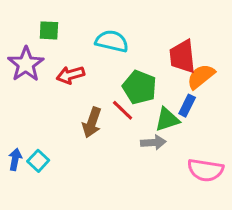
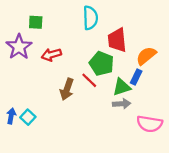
cyan semicircle: (112, 41) -> (90, 18), moved, turned 75
red trapezoid: (182, 56) -> (117, 40), moved
gray arrow: (153, 142) -> (122, 104), moved

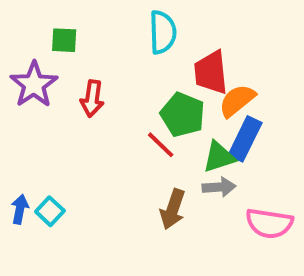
red arrow: (51, 55) -> (92, 99), turned -66
orange semicircle: (146, 56) -> (237, 101), moved
blue rectangle: (136, 77) -> (245, 139), size x1.5
brown arrow: (67, 89) -> (173, 209), moved

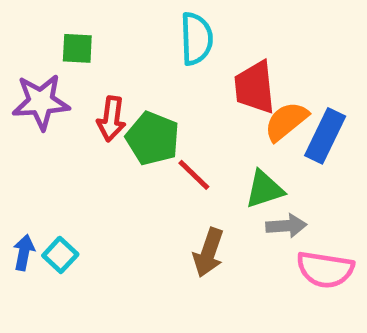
purple star: (34, 84) -> (41, 102), turned 30
green pentagon: (183, 115) -> (153, 138), moved
blue rectangle: (245, 139) -> (325, 136), moved
gray arrow: (219, 187) -> (286, 226), moved

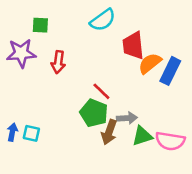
cyan semicircle: (196, 39) -> (103, 20), turned 56
green pentagon: (153, 138) -> (94, 113), moved
green triangle: (264, 189) -> (142, 136), moved
gray arrow: (286, 226) -> (127, 118), moved
cyan square: (60, 255) -> (31, 133), turned -30

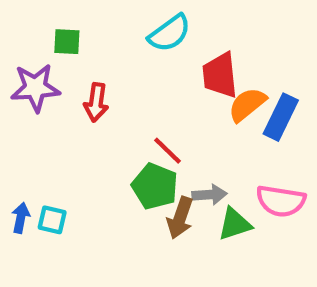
pink semicircle: (170, 141) -> (281, 201), moved

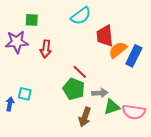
pink semicircle: (281, 201) -> (134, 112), moved
brown arrow: (180, 218) -> (85, 117), moved
cyan square: (52, 220) -> (25, 94), moved

